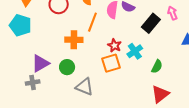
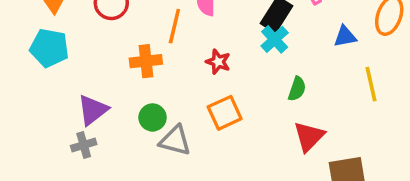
cyan cross: (135, 51) -> (275, 39), moved
orange square: (111, 63) -> (225, 113), moved
green circle: (67, 67) -> (153, 117), moved

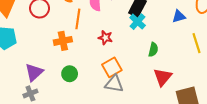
gray triangle: (175, 141) -> (114, 84), moved

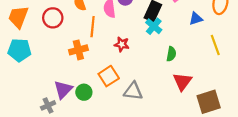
orange square: (112, 67) -> (109, 76), moved
purple triangle: (34, 72) -> (63, 90), moved
green circle: (70, 74) -> (84, 92), moved

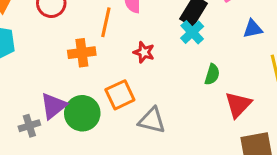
red triangle: (182, 82) -> (238, 105), moved
green circle: (84, 92) -> (82, 113), size x1.5

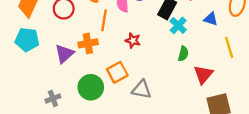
blue triangle: (253, 29) -> (211, 19), turned 32
cyan cross: (192, 32) -> (178, 25), moved
purple triangle: (53, 106) -> (64, 54), moved

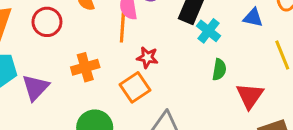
orange line: (104, 20) -> (122, 27), moved
purple triangle: (64, 54) -> (35, 87), moved
orange square: (117, 72) -> (135, 87), moved

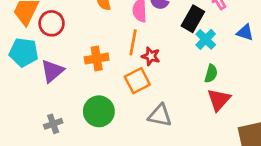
red circle: (47, 22) -> (52, 23), moved
orange line: (122, 27) -> (133, 42), moved
red triangle: (250, 96) -> (219, 100), moved

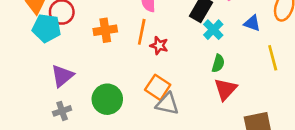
cyan pentagon: (24, 52) -> (47, 28), moved
orange cross: (97, 59) -> (105, 30), moved
purple triangle: (52, 71) -> (62, 76), moved
orange square: (137, 81) -> (158, 87), moved, turned -30

